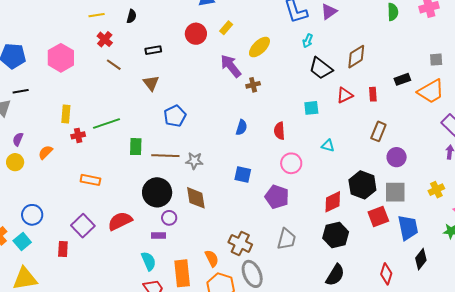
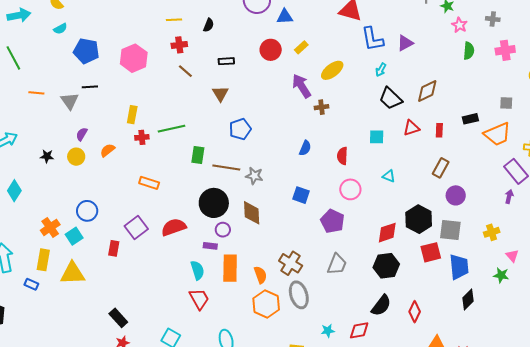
red cross: (105, 39) -> (179, 45), turned 35
orange rectangle: (182, 273) -> (230, 268), moved
red diamond: (386, 274) -> (415, 312), moved

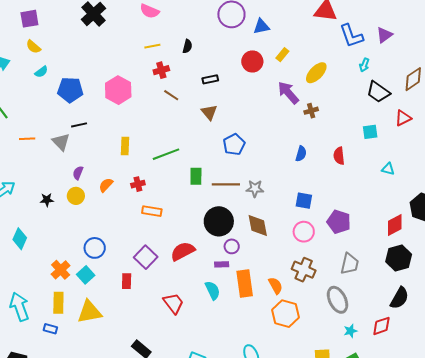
red cross: (142, 137) -> (138, 184), moved
pink circle: (350, 189) -> (304, 232), moved
gray ellipse: (299, 295) -> (337, 300), moved
red trapezoid: (199, 299) -> (173, 303), moved

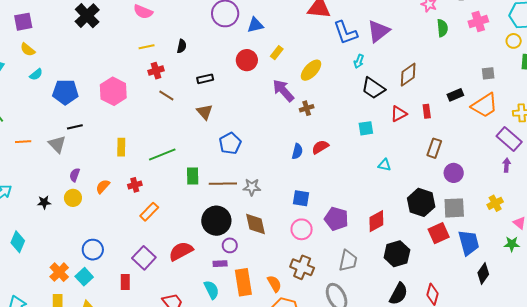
purple triangle: (384, 35) -> (378, 31), size x1.4
red semicircle: (339, 156) -> (320, 147), moved, turned 66
orange rectangle: (152, 211) -> (149, 212), turned -54
red diamond: (395, 225) -> (376, 221), moved

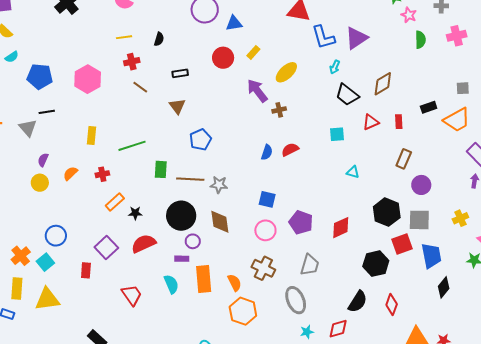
black star: (44, 202) -> (135, 213), moved
black hexagon: (397, 254) -> (376, 264), moved

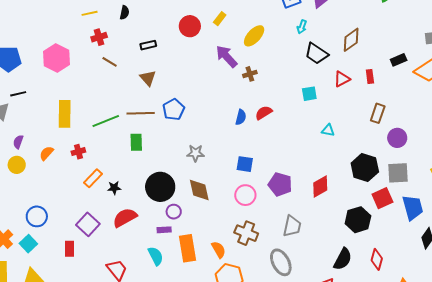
yellow rectangle: (92, 135) -> (65, 114), size x1.5
brown line: (190, 179) -> (141, 113), moved

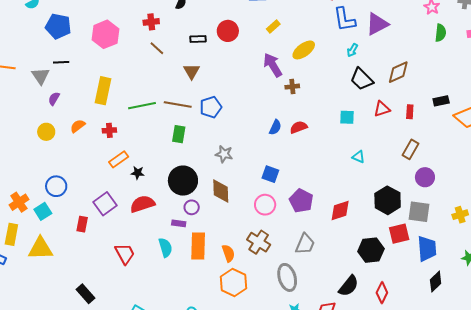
red circle: (190, 26) -> (228, 31), moved
purple semicircle: (18, 142) -> (54, 99), moved
green rectangle: (136, 142) -> (179, 134), moved

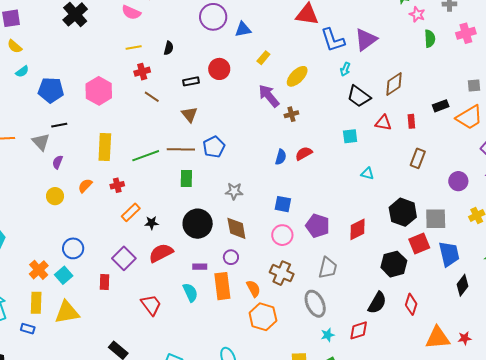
red triangle: (382, 109) -> (383, 123), turned 36
purple circle: (425, 177) -> (458, 181), moved
purple circle: (192, 207) -> (231, 257), moved

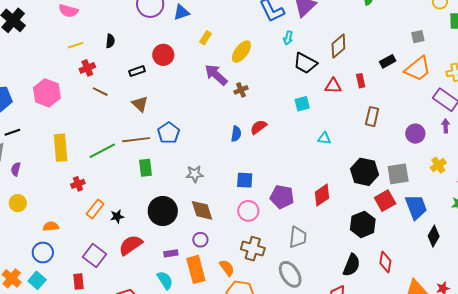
orange semicircle: (85, 186) -> (51, 226), moved, turned 49

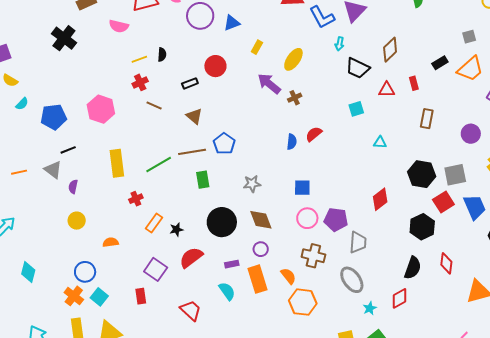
yellow line: (76, 45) -> (139, 59), moved
purple pentagon: (282, 197) -> (336, 220), moved
blue circle: (43, 252) -> (85, 272), moved

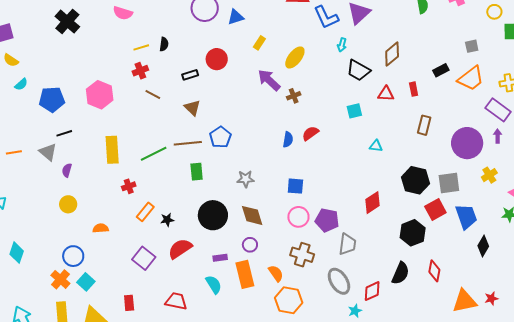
purple circle: (471, 134) -> (467, 143), size x1.6
red rectangle: (141, 296) -> (129, 303), moved
red diamond: (399, 298) -> (372, 291), moved
red trapezoid: (191, 310) -> (176, 301), turned -35

